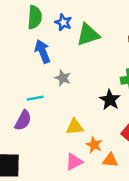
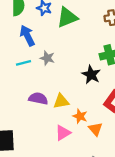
cyan line: (35, 98) -> (23, 63), moved
purple semicircle: (23, 120) -> (38, 99), moved, turned -102
orange triangle: (110, 160) -> (95, 129), turned 48

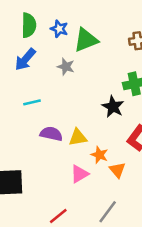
blue arrow: (27, 36) -> (25, 59), moved, turned -114
gray star: (47, 58) -> (66, 67), moved
cyan line: (23, 63) -> (32, 102), moved

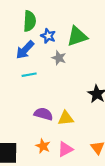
blue star: (59, 29) -> (48, 36), moved
cyan line: (32, 102) -> (29, 75), moved
orange star: (99, 155) -> (43, 146), moved

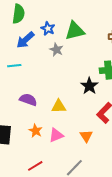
green semicircle: (30, 21) -> (18, 14), moved
cyan line: (29, 75) -> (14, 66), moved
purple semicircle: (43, 114) -> (28, 100), moved

